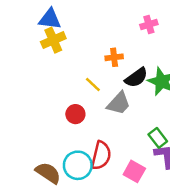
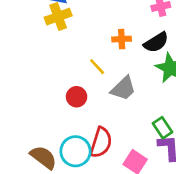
black semicircle: (136, 78) -> (156, 42), moved

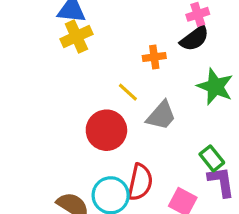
black semicircle: (156, 42) -> (194, 38), moved
red circle: (77, 97) -> (106, 130), size x1.6

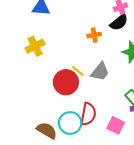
yellow cross: (76, 37) -> (35, 46), moved
yellow line: (128, 92) -> (78, 71), moved

